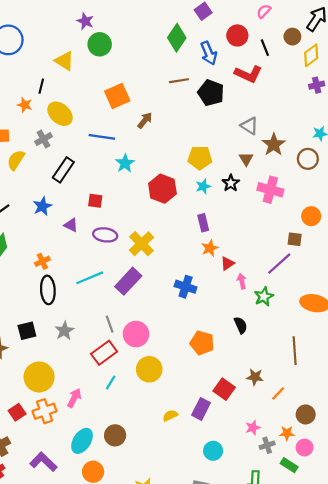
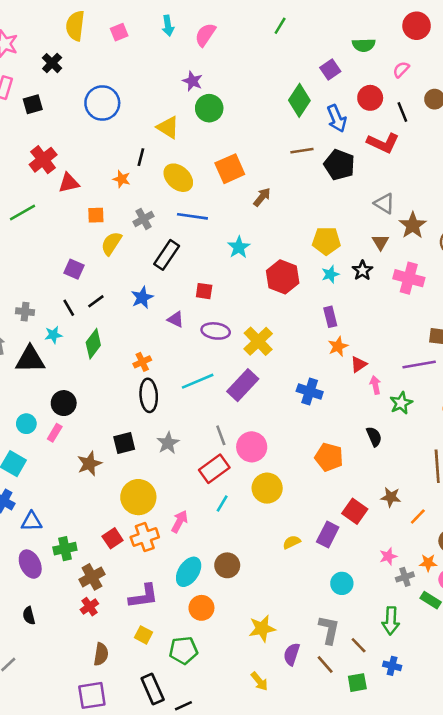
yellow ellipse: (60, 114) -> (178, 178), moved
blue line: (102, 137) -> (192, 216), moved
purple line: (279, 264) -> (419, 364), turned 32
purple L-shape: (43, 462) -> (144, 596), turned 128

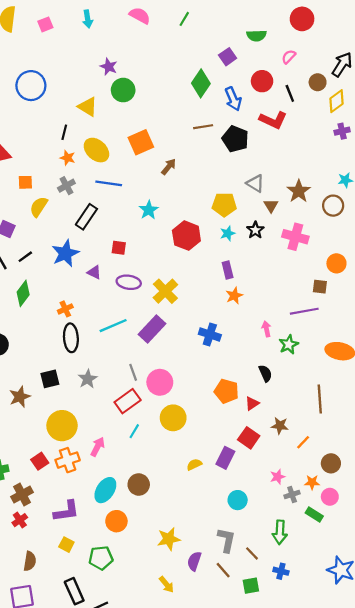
pink semicircle: (205, 35) -> (140, 16), moved, turned 85
orange star: (122, 179) -> (68, 158), moved
gray triangle: (384, 203) -> (255, 183), moved
blue star: (142, 297) -> (65, 253), size x1.4
red triangle: (359, 364) -> (252, 403), moved

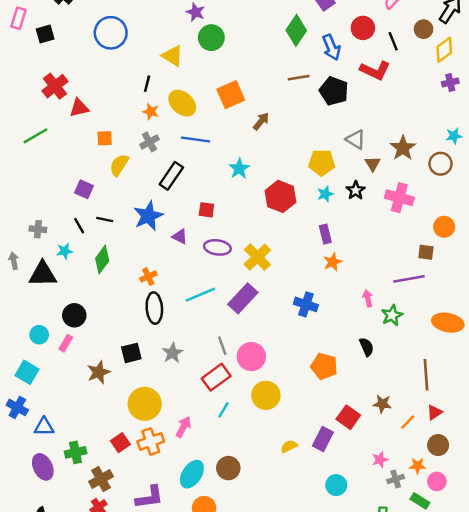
black line: (25, 257) -> (105, 220), turned 48
red triangle: (252, 403) -> (434, 412), moved

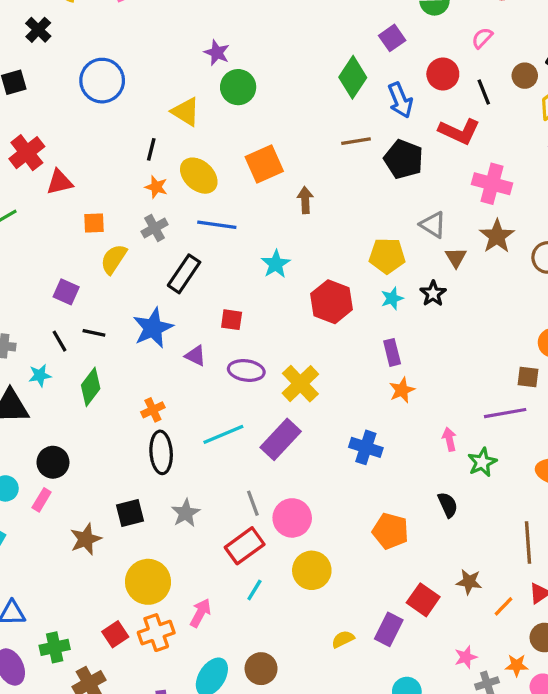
brown arrow: (261, 121) -> (305, 200), turned -42
pink cross: (399, 198) -> (492, 184), moved

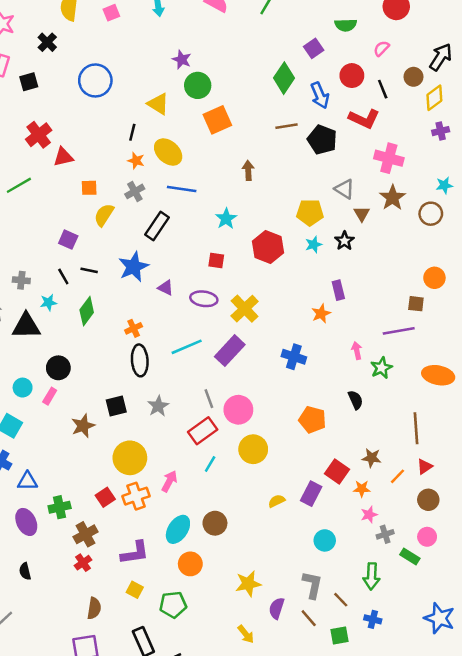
orange square: (264, 164) -> (217, 120), moved
red square: (232, 320) -> (216, 261), moved
purple rectangle: (392, 352) -> (338, 290), moved
orange star: (517, 665) -> (362, 489), moved

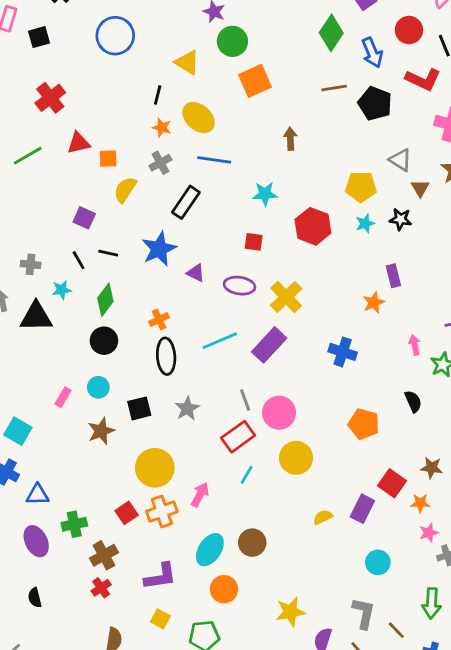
red triangle: (63, 157) -> (79, 143), moved
cyan star: (226, 219) -> (265, 194), turned 30
black star: (344, 241) -> (400, 219), turned -30
black circle: (58, 368) -> (104, 341), moved
cyan circle: (23, 388) -> (98, 387), moved

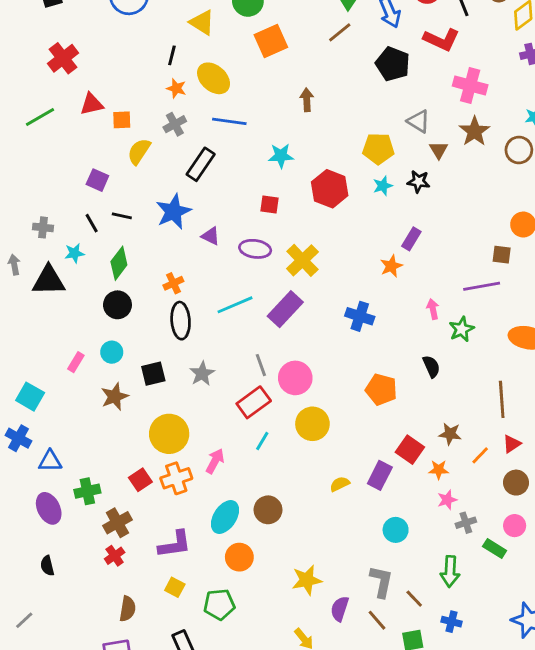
brown line: (334, 88) -> (340, 32), moved, turned -30
purple rectangle: (393, 276) -> (411, 239), turned 45

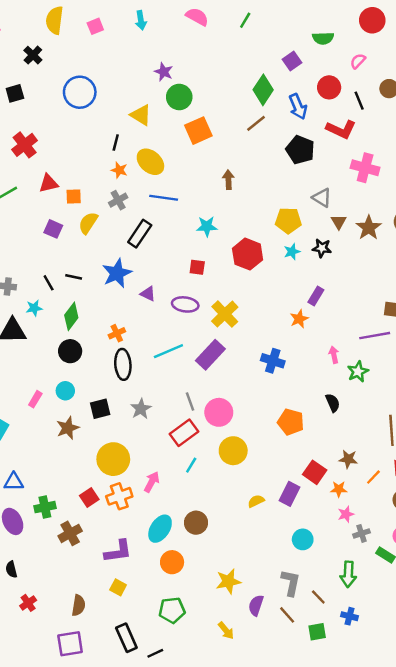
brown star: (474, 131) -> (369, 228), moved
purple square: (97, 180) -> (53, 229), moved
red cross: (115, 556) -> (28, 603), moved
green pentagon: (219, 604) -> (172, 610), moved

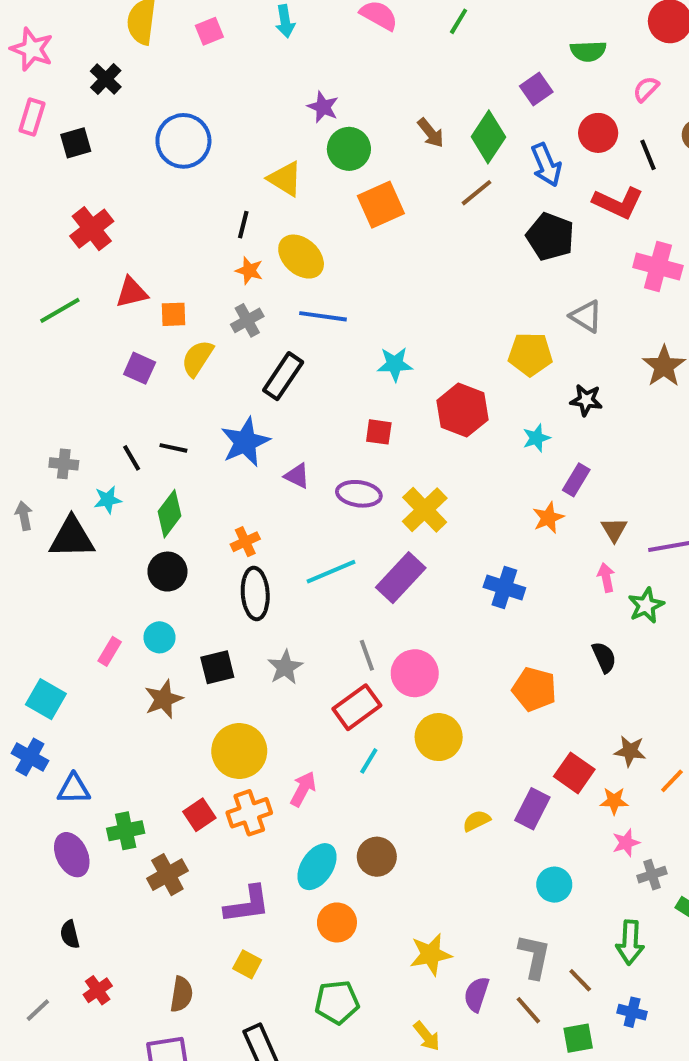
brown arrow: (228, 180) -> (431, 133), moved, turned 144
brown triangle: (339, 222) -> (614, 530), moved
cyan star: (292, 252) -> (536, 438), moved

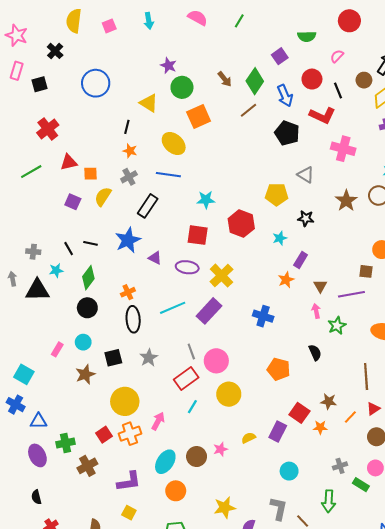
yellow ellipse: (301, 257) -> (174, 144), moved
red square: (379, 432) -> (198, 235), size x1.5
pink star: (626, 843) -> (220, 449), moved

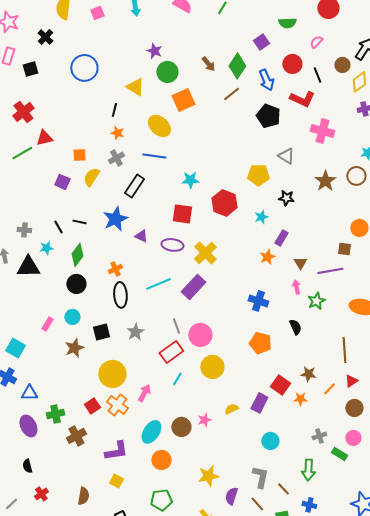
red cross: (48, 129) -> (23, 112), moved
red triangle: (69, 162) -> (44, 138), moved
blue cross: (263, 316) -> (258, 301), moved
orange cross: (130, 434) -> (117, 405), turned -35

